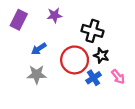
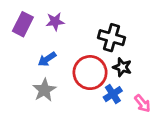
purple star: (54, 15) -> (55, 21), moved
gray star: (37, 74) -> (44, 90), turned -30
pink arrow: (118, 77) -> (142, 103), moved

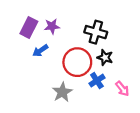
purple star: (55, 21) -> (52, 26), moved
purple rectangle: (23, 24) -> (29, 27), moved
gray star: (44, 90) -> (62, 92), moved

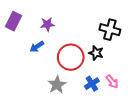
purple rectangle: (29, 27) -> (14, 21), moved
black cross: (96, 32) -> (110, 30), moved
blue cross: (97, 81) -> (92, 84), moved

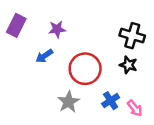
black star: (96, 53) -> (128, 65), moved
pink arrow: (112, 82) -> (135, 108), moved

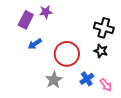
purple rectangle: (16, 25) -> (26, 20), moved
purple star: (57, 29) -> (46, 12), moved

